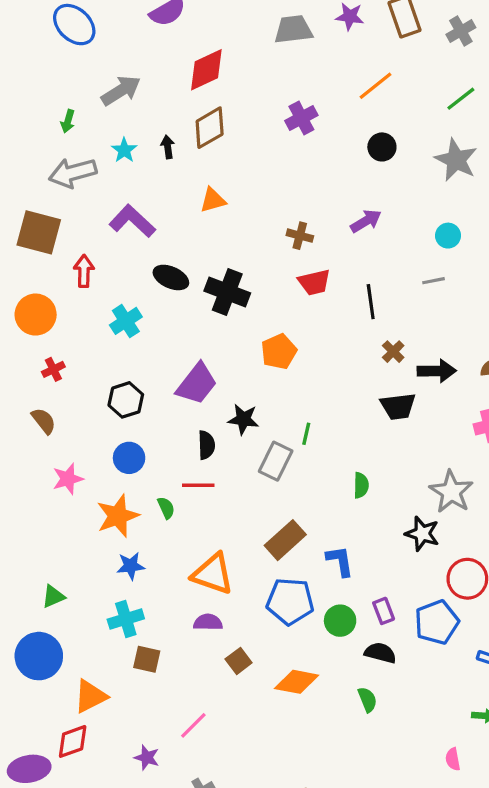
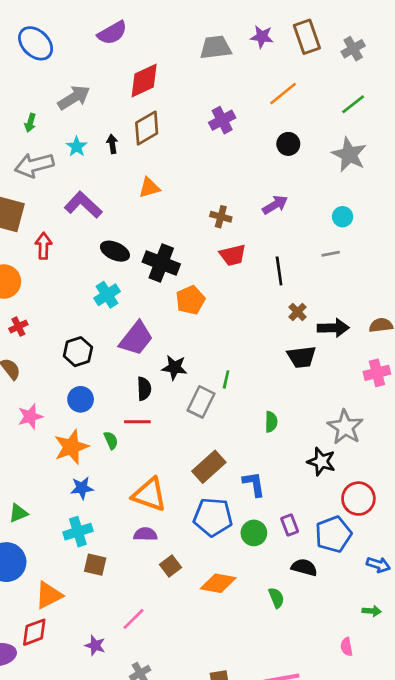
cyan cross: (126, 321) -> (107, 295), moved
orange pentagon: (279, 352) -> (190, 300), moved
black semicircle: (380, 653) -> (304, 567), moved

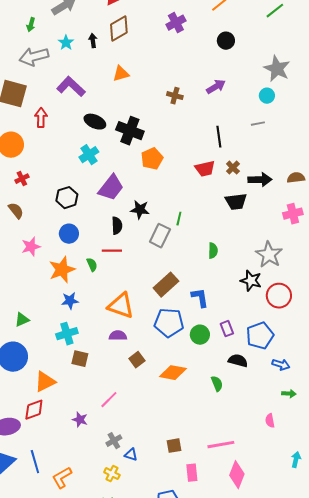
gray star: (349, 155) -> (277, 69), moved
red trapezoid: (233, 255) -> (205, 169), moved
red circle: (358, 499) -> (279, 296), moved
blue arrow: (378, 565) -> (281, 365), moved

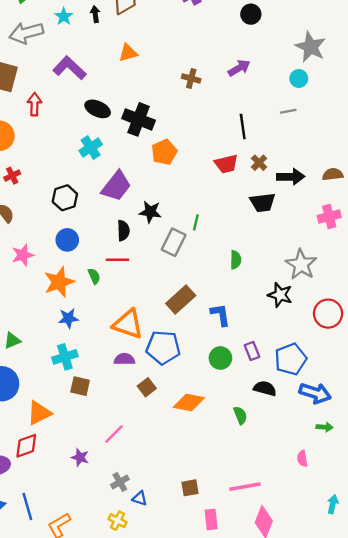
red circle: (279, 296) -> (328, 314), moved
blue pentagon: (169, 323) -> (163, 347), moved
blue arrow: (281, 365) -> (315, 393), size x1.5

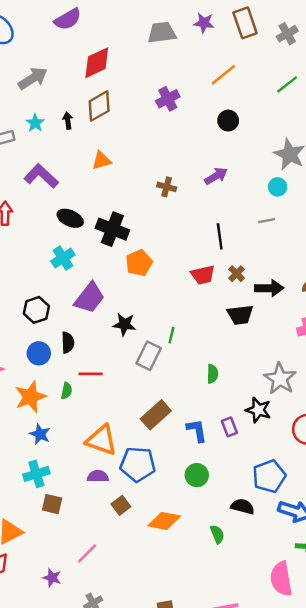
black semicircle: (123, 231) -> (68, 342), moved
green semicircle: (94, 276) -> (67, 391), turned 35
blue star: (68, 318) -> (40, 434), turned 30
purple rectangle: (252, 351) -> (229, 427), moved
pink semicircle: (302, 459) -> (281, 579), size x2.0

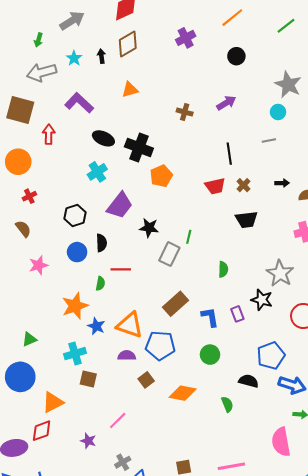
black arrow: (269, 288) -> (282, 183), moved, size x0.6
orange star: (30, 397) -> (75, 306), moved
blue star: (40, 434) -> (96, 326), moved

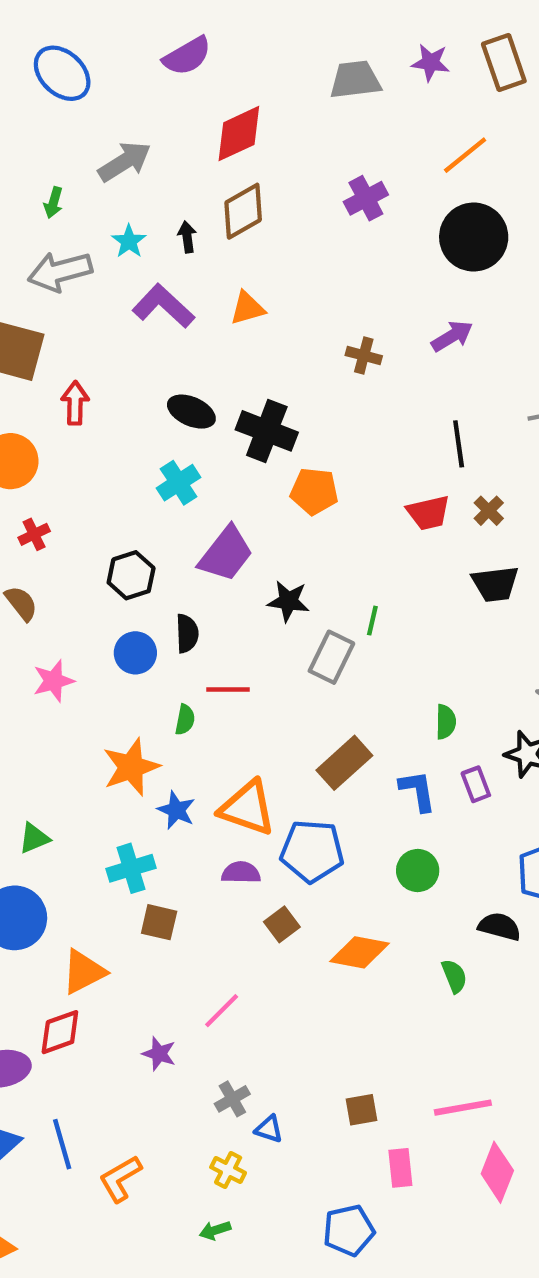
black circle: (236, 56) -> (474, 237), size x1.8
purple L-shape: (79, 103) -> (163, 306), moved
orange pentagon: (161, 176) -> (314, 491), turned 30
green semicircle: (223, 269) -> (446, 722), moved

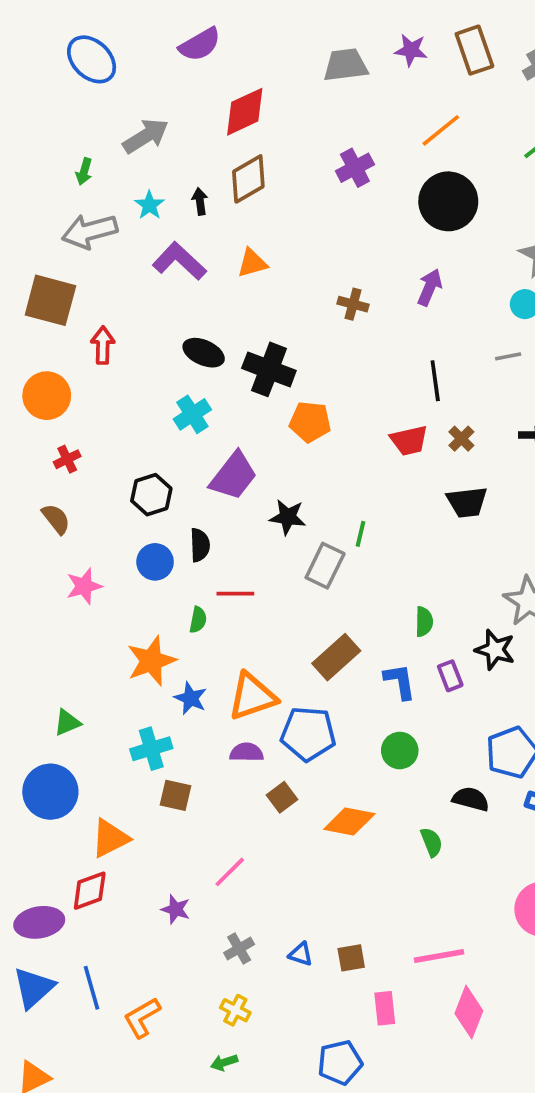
purple arrow: (452, 336) -> (430, 287), turned -36
orange triangle: (247, 808) -> (252, 696), turned -38
blue triangle: (269, 1129) -> (301, 954), moved

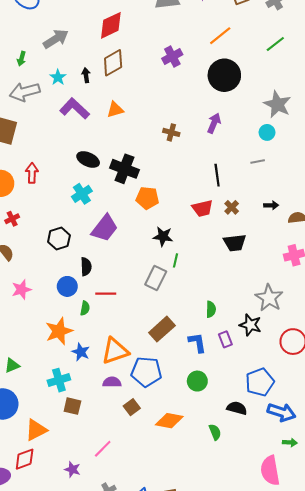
red arrow: (103, 345) -> (32, 173), moved
black star: (288, 517) -> (163, 236), moved
blue circle: (155, 562) -> (67, 286), moved

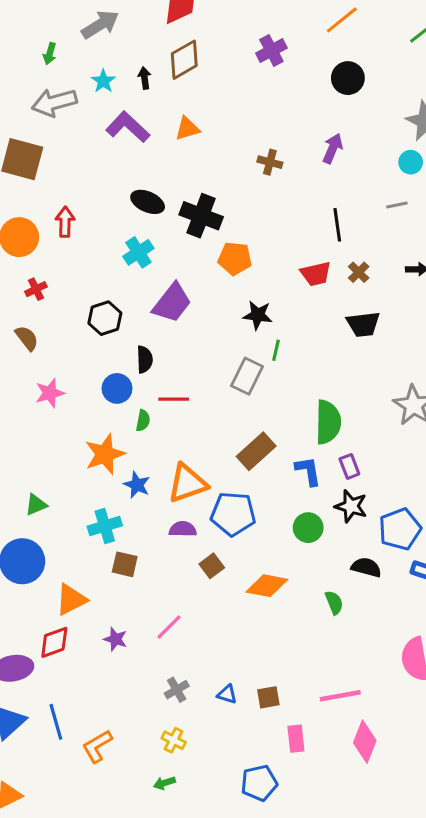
black circle: (224, 75) -> (348, 78), size x0.7
green semicircle: (211, 309) -> (328, 422), size x1.8
black star: (250, 325) -> (351, 506), moved
purple star: (72, 469) -> (115, 639), moved

